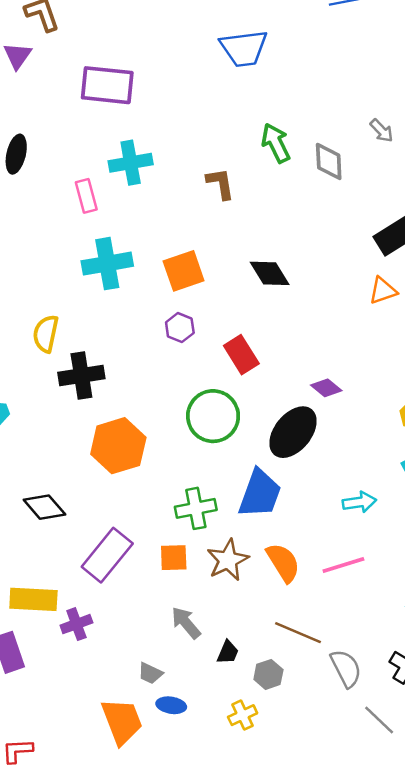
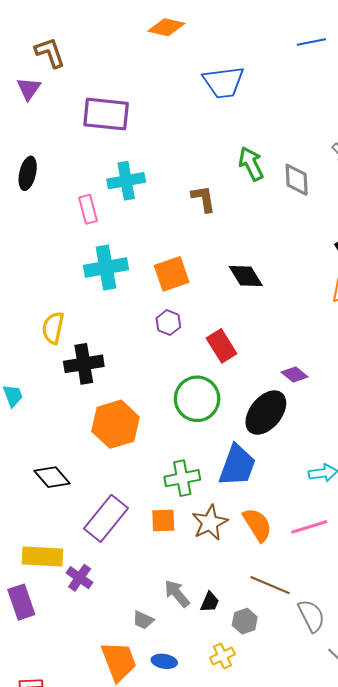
gray arrow: (186, 623) -> (177, 594), moved
purple cross: (76, 624) -> (80, 578), turned -35
blue ellipse: (171, 705) -> (164, 661), moved

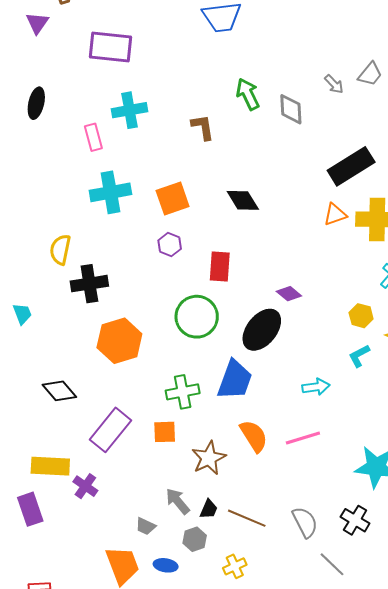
red rectangle: (221, 346) -> (220, 267), turned 36
brown star: (210, 523) -> (209, 458), moved
brown line: (270, 585) -> (247, 518), moved
gray hexagon: (245, 621) -> (195, 539), moved
yellow cross: (222, 656) -> (235, 566), moved

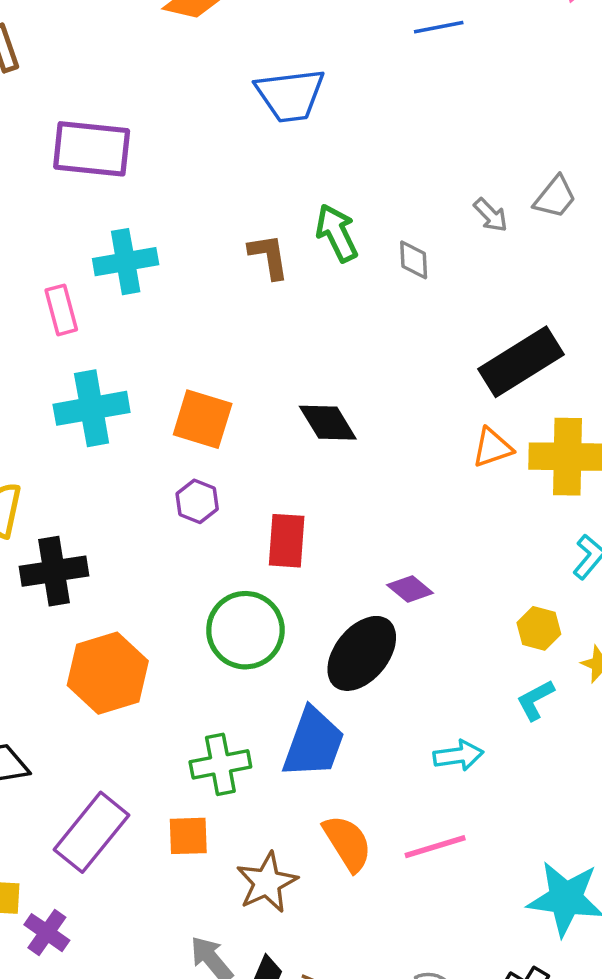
gray diamond: (291, 109) -> (414, 260), size x0.7
brown L-shape: (203, 127) -> (269, 256), moved
orange square: (173, 198) -> (203, 419), turned 36

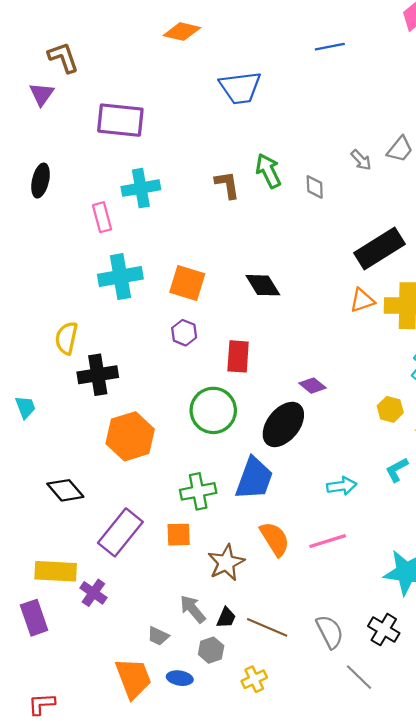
cyan L-shape: (535, 700) -> (397, 470), moved

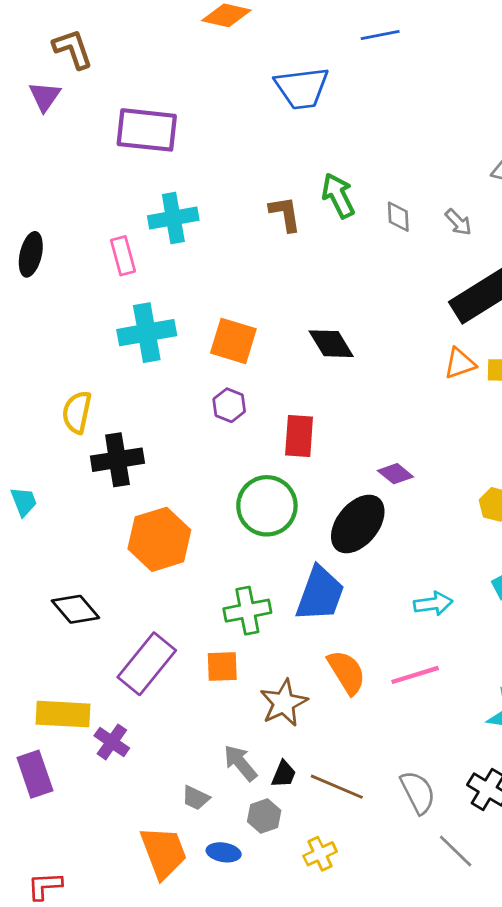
blue line: (330, 47) -> (380, 35), moved
gray arrow: (361, 160) -> (458, 222), moved
black ellipse: (41, 181) -> (31, 254), moved

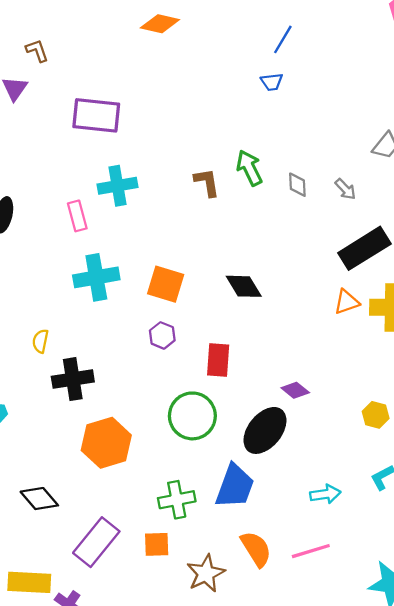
blue line: (380, 35) -> (283, 39), turned -48
brown L-shape: (73, 49) -> (37, 51), size x0.7
blue trapezoid: (302, 88) -> (272, 82), moved, size x0.5
yellow semicircle: (77, 412) -> (40, 341), size x0.7

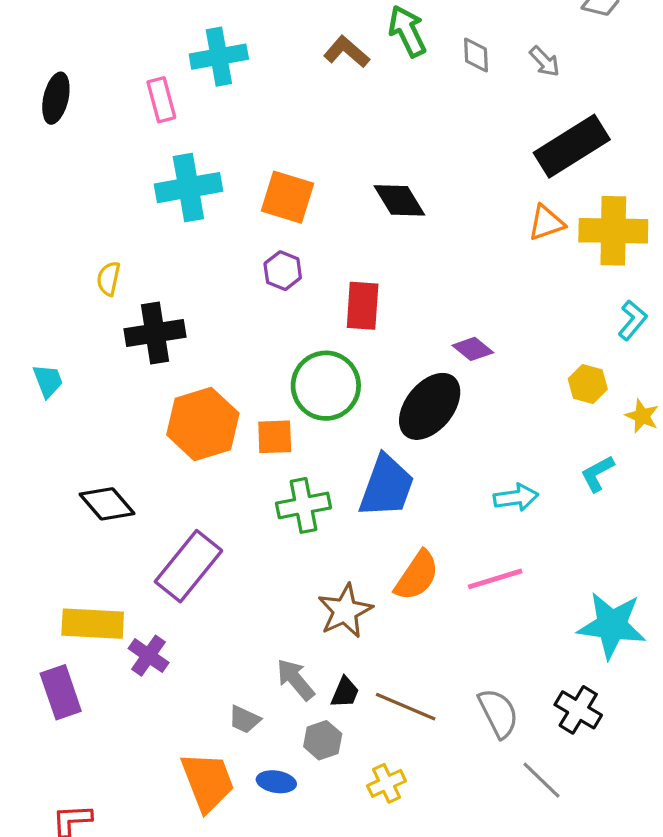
brown L-shape: (207, 182) -> (347, 52), turned -40
orange square: (157, 544) -> (275, 437), moved
orange semicircle: (256, 549) -> (417, 576), turned 66

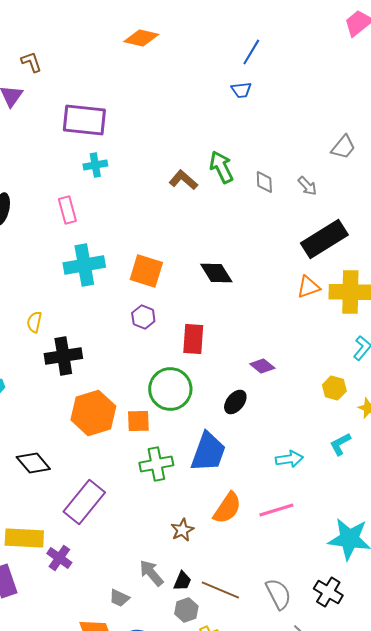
cyan cross: (219, 57) -> (95, 165), moved, size x0.7
black ellipse: (430, 406) -> (235, 402), size x0.6
brown star: (345, 611) -> (182, 530), size x0.7
gray hexagon: (323, 740) -> (186, 610), moved

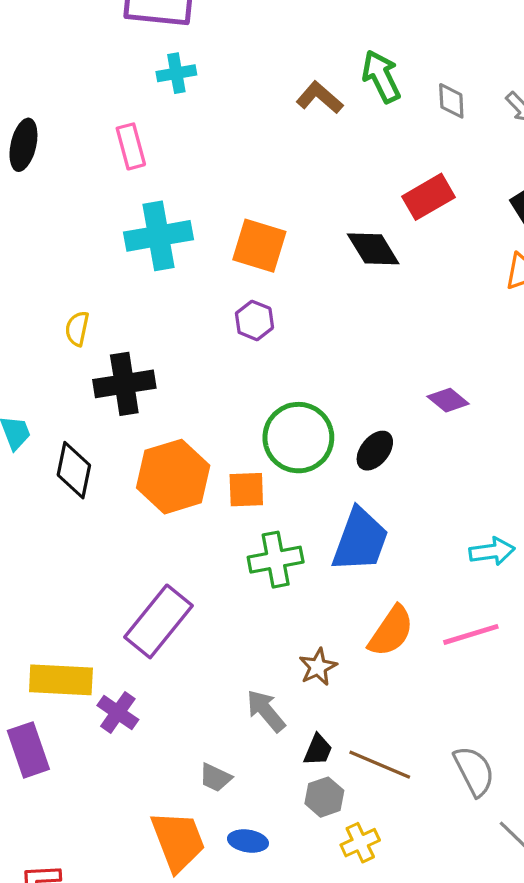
red rectangle: (193, 339) -> (429, 197), moved, turned 56
black ellipse: (235, 402) -> (375, 451), moved
black diamond: (33, 463) -> (74, 470), moved, turned 52
gray arrow: (151, 573) -> (266, 711), moved

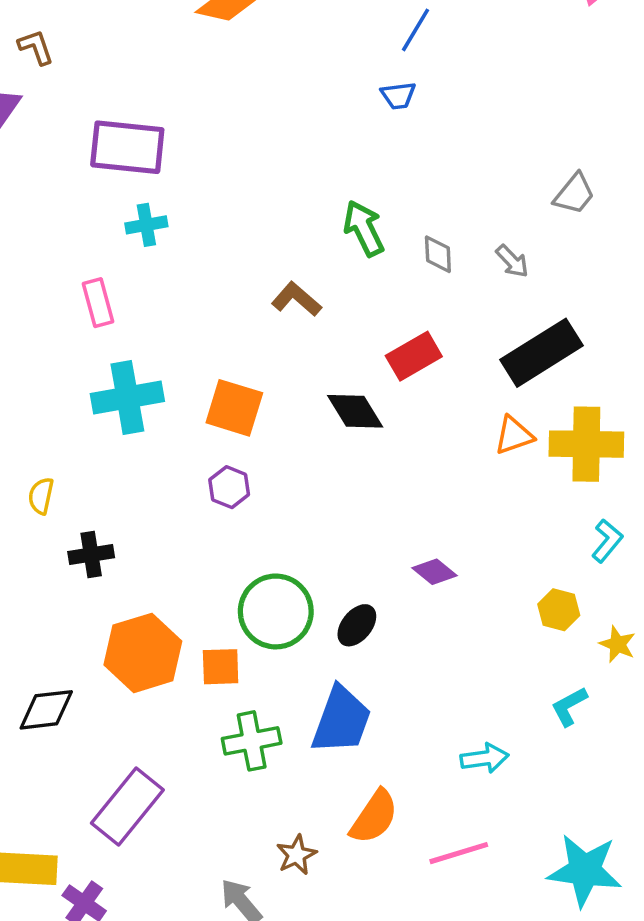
brown L-shape: (320, 98) -> (296, 299), moved
black cross: (124, 384) -> (91, 555), size x0.7
black diamond: (74, 470) -> (46, 710), moved, turned 72
cyan arrow: (492, 551) -> (485, 758), moved
pink line: (471, 634) -> (459, 853), moved

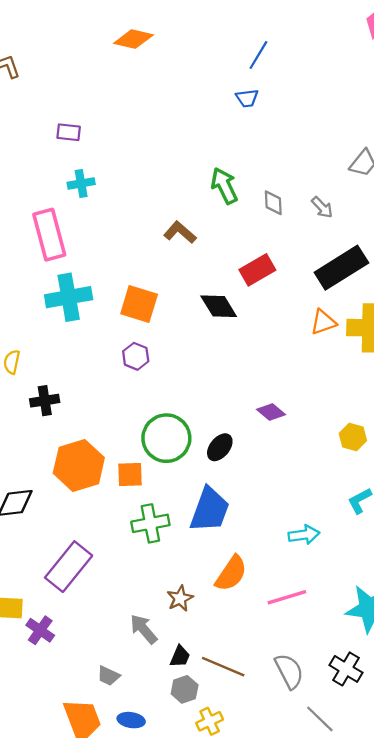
purple rectangle: (127, 147) -> (69, 132), size x0.5
pink rectangle: (98, 303) -> (49, 235), size x1.6

